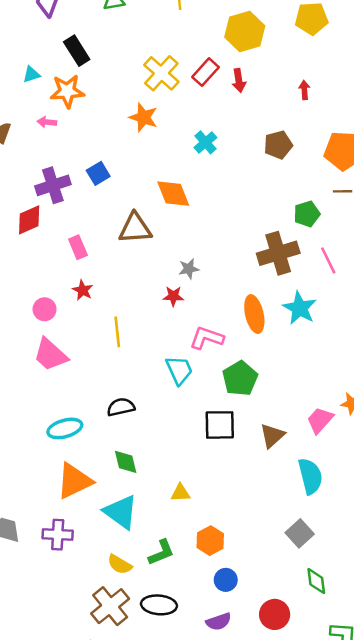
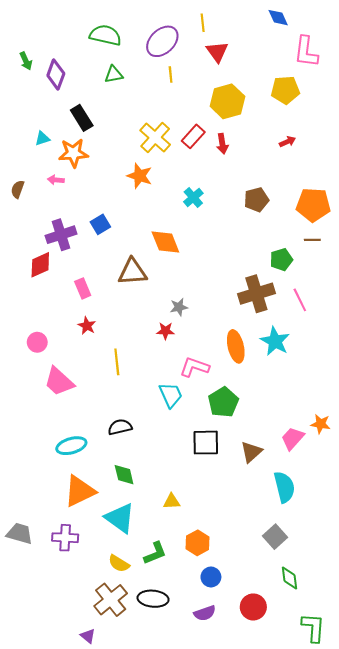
red arrow: (304, 90) -> (287, 142), moved, turned 70
pink circle: (45, 309) -> (37, 342), moved

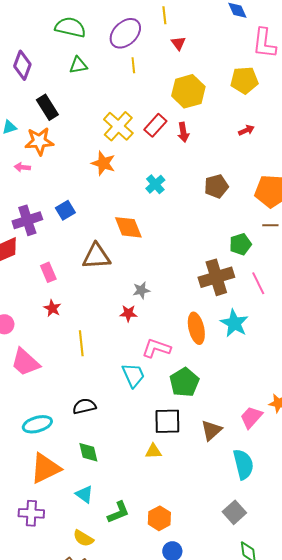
red triangle: (217, 52) -> (178, 43), size x0.7
yellow triangle: (172, 501) -> (153, 451), moved
cyan triangle: (120, 518) -> (84, 494), size x0.6
green L-shape: (155, 553) -> (118, 512), moved

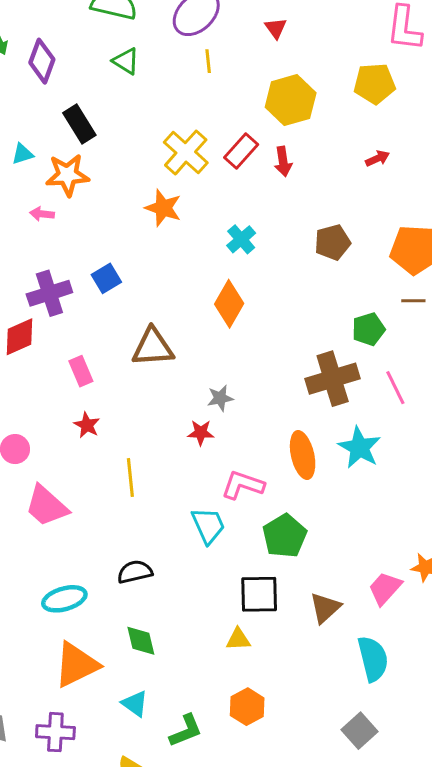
green triangle: (78, 65) -> (126, 61), turned 42
orange diamond: (128, 227) -> (229, 304), moved, turned 52
orange hexagon: (159, 518) -> (247, 707), moved

